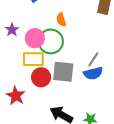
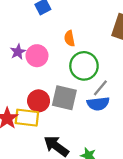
purple star: (12, 30) -> (18, 52), moved
green circle: (51, 41) -> (84, 66), moved
yellow rectangle: (33, 59) -> (27, 118), moved

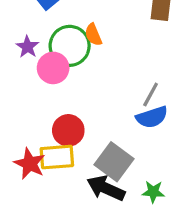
purple star: (18, 52) -> (27, 47), moved
green circle: (84, 66) -> (70, 46), moved
gray square: (64, 98) -> (114, 162), moved, turned 35

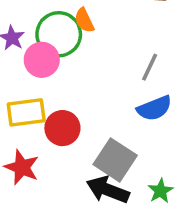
gray line: (151, 94) -> (150, 67), moved
yellow rectangle: (57, 157) -> (26, 112), moved
green star: (153, 192) -> (160, 191), turned -30

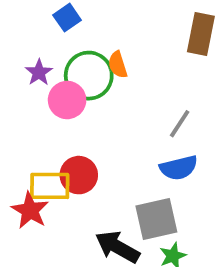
yellow rectangle: (26, 112) -> (50, 186), moved
gray square: (115, 160) -> (156, 219), moved, turned 36

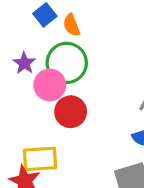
orange semicircle: (118, 65) -> (72, 25), moved
red circle: (79, 175) -> (71, 112), moved

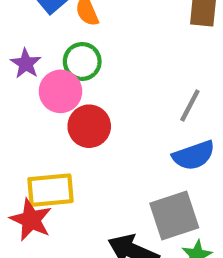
green circle: (67, 63) -> (82, 61), size x0.7

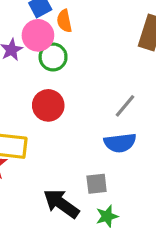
pink circle: (60, 91) -> (38, 35), moved
gray square: (174, 216) -> (97, 184), size x0.6

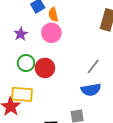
pink circle: (38, 35) -> (51, 33), moved
green circle: (53, 57) -> (26, 63), moved

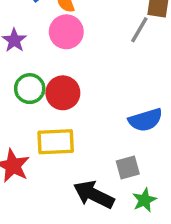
gray line: (93, 66) -> (139, 30), moved
yellow rectangle: (22, 94) -> (56, 142), moved

